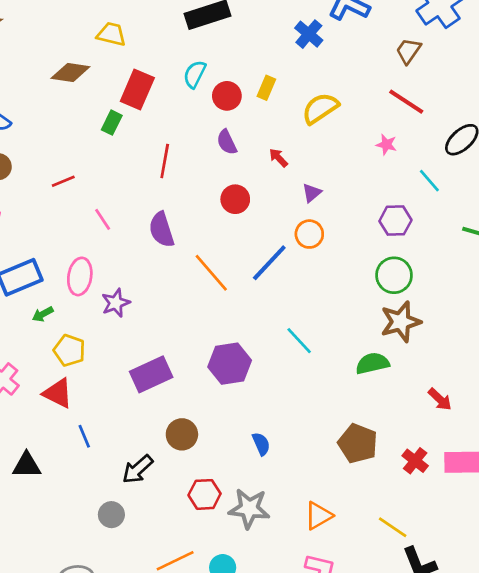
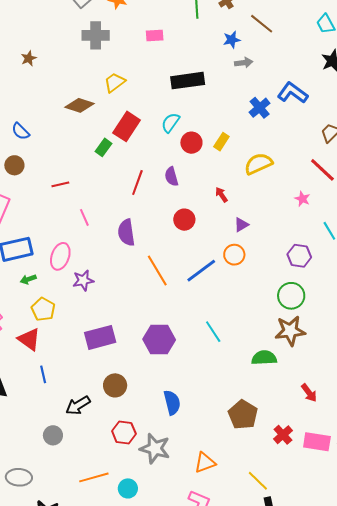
yellow trapezoid: (111, 34) -> (115, 82), turned -60
purple semicircle: (227, 142) -> (171, 177), moved
blue semicircle: (261, 444) -> (172, 403), size x1.4

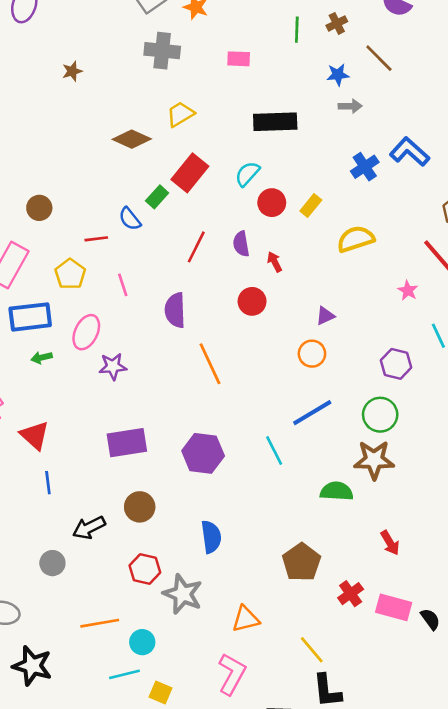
blue semicircle: (21, 131) -> (130, 219), moved
red arrow: (221, 195) -> (275, 262), moved
blue line: (201, 271) -> (312, 413), moved
yellow pentagon: (43, 309) -> (70, 274), moved

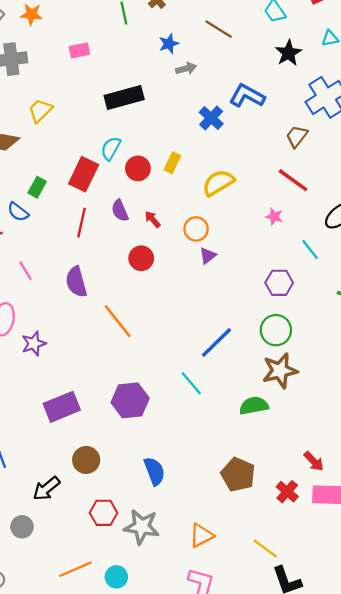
brown line: (379, 58) -> (219, 29), moved
red rectangle: (190, 173) -> (84, 174), moved
orange circle: (312, 354) -> (196, 229), moved
red arrow: (390, 543) -> (314, 461), moved

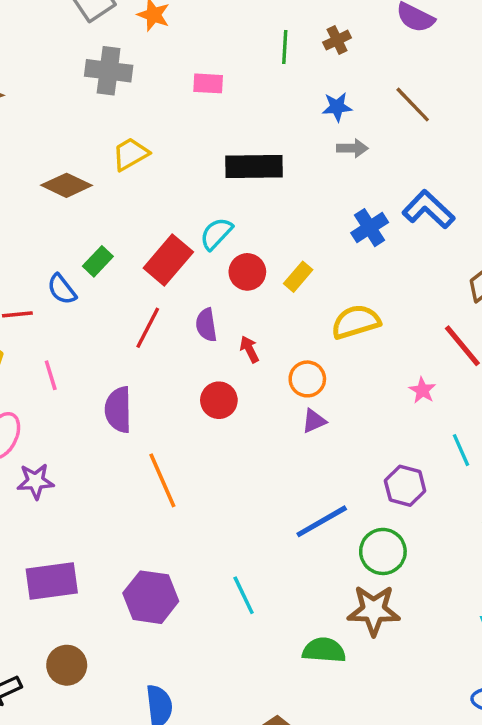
blue line: (216, 342) -> (322, 521), moved

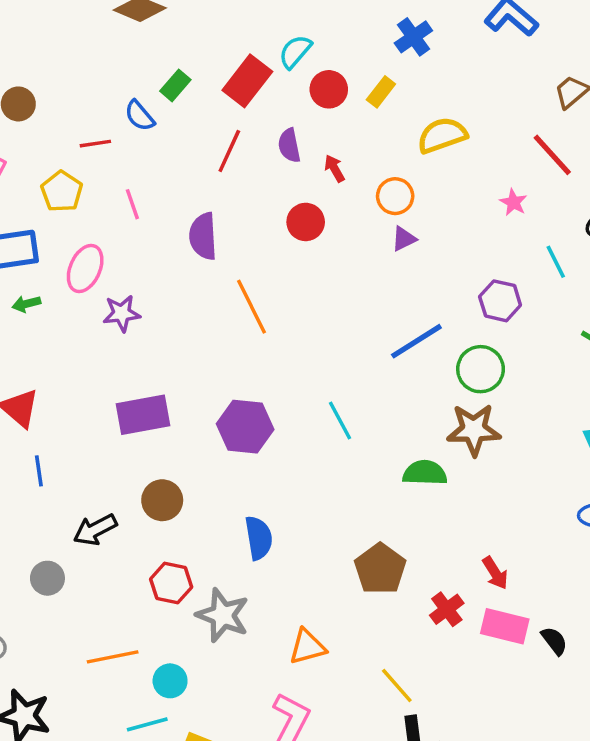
blue cross: (370, 228) -> (413, 37), moved

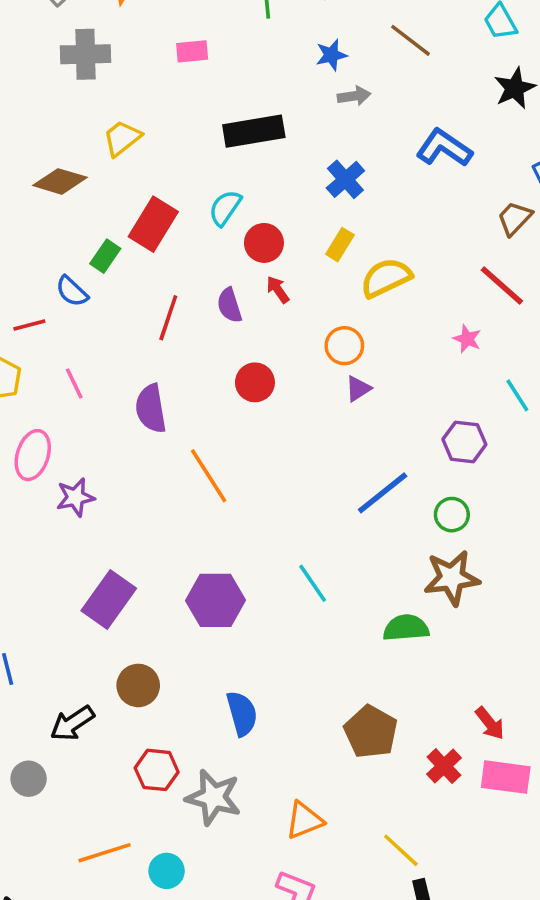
red rectangle: (247, 81) -> (153, 224), moved
yellow rectangle: (381, 92) -> (340, 245), moved
red arrow: (335, 168) -> (278, 290), moved
green circle: (481, 369) -> (452, 515), size x0.7
purple rectangle: (143, 415) -> (109, 599), turned -38

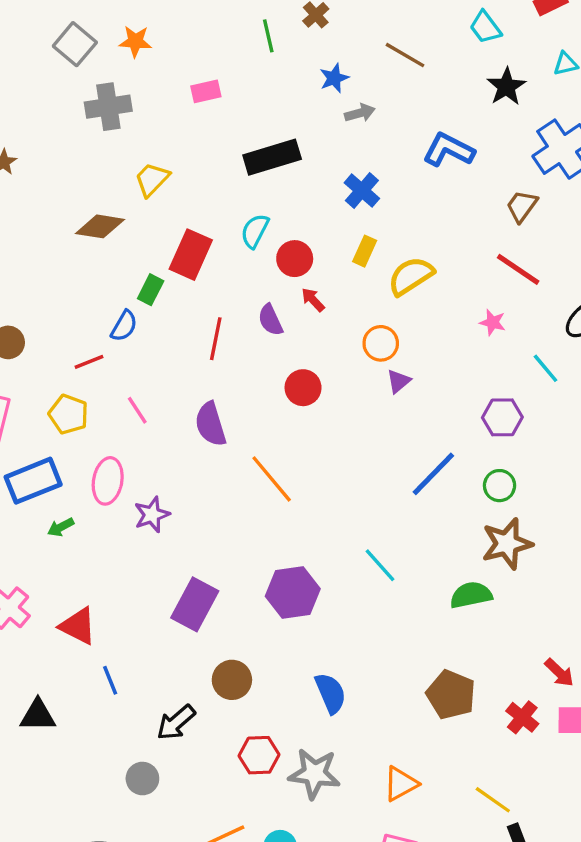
blue semicircle: (72, 291) -> (124, 326), turned -96

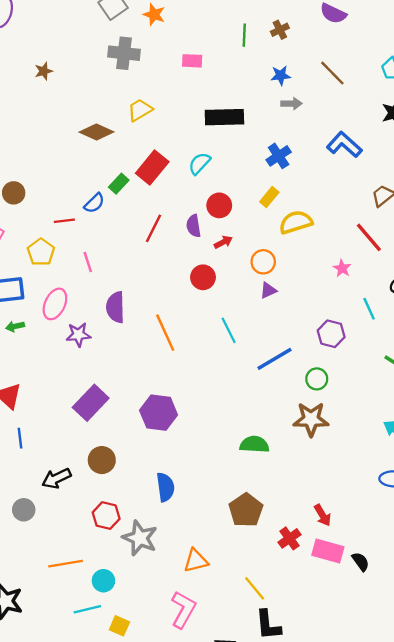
red circle: (295, 259) -> (219, 205), moved
red arrow: (313, 300) -> (223, 242), moved, turned 90
purple semicircle: (211, 424) -> (115, 307), moved
cyan line: (380, 565) -> (229, 330), moved
green semicircle: (471, 595) -> (254, 444), moved

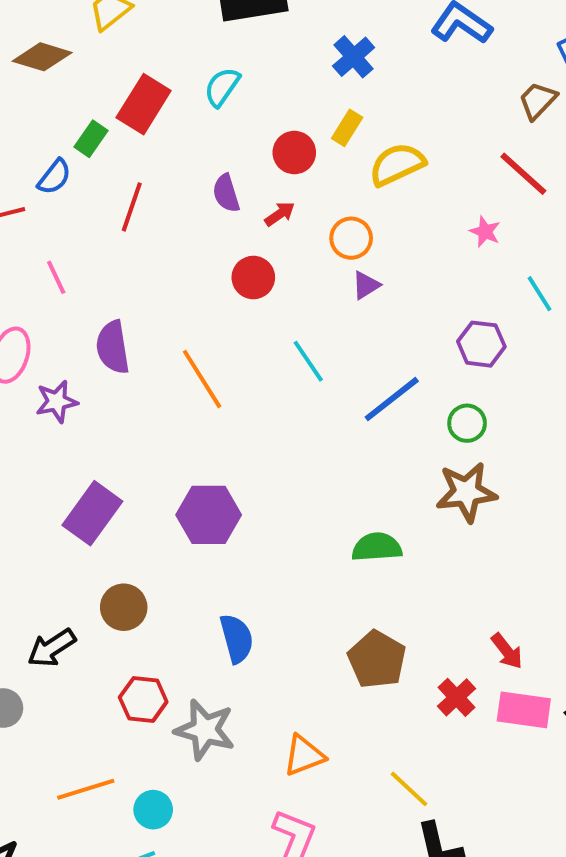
red circle: (219, 205) -> (294, 153), moved
red line: (153, 228) -> (132, 207), moved

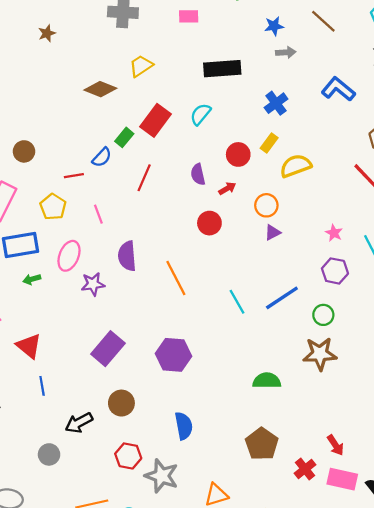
pink star: (485, 232) -> (334, 233), moved
cyan line: (308, 361) -> (237, 302), moved

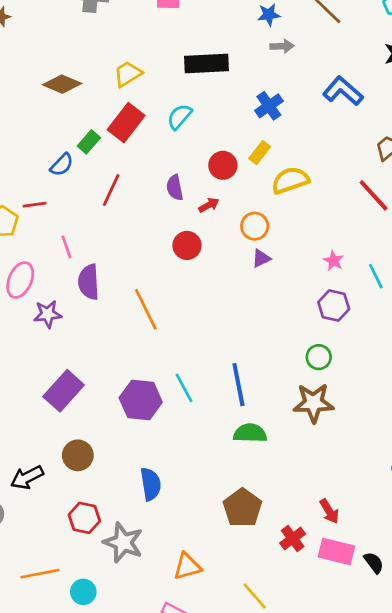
yellow trapezoid: (141, 66) -> (128, 74), moved
red line: (74, 176) -> (35, 205), moved
pink line: (98, 214) -> (67, 247), moved
blue line: (282, 298) -> (238, 385), moved, turned -69
cyan line: (237, 302) -> (184, 388), moved

